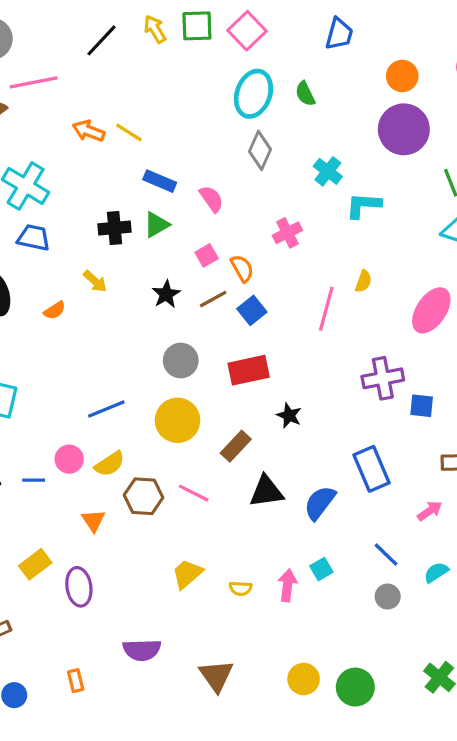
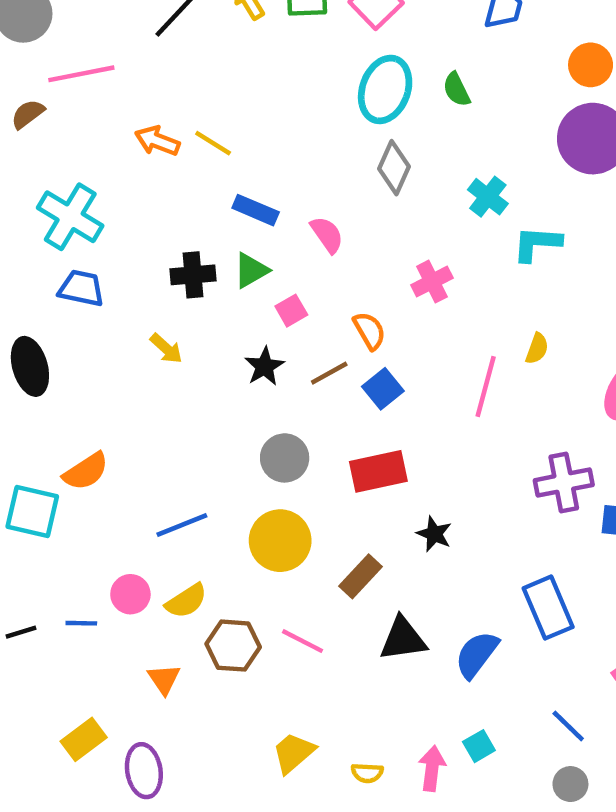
pink square: (207, 255) -> (291, 311), moved
orange semicircle: (55, 310) -> (86, 471), moved, size x1.5

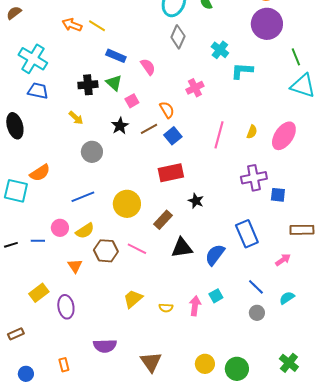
green triangle: (251, 270) -> (114, 83), turned -48
yellow semicircle: (537, 349) -> (252, 132), moved
gray circle: (285, 458) -> (92, 152), moved

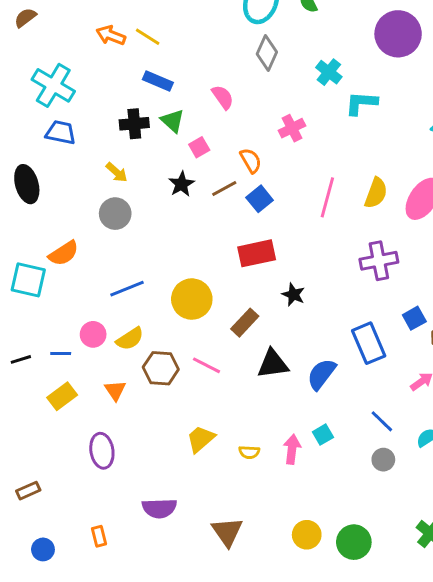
blue rectangle: (116, 56) -> (158, 81), moved
yellow semicircle: (252, 132) -> (376, 193), size x1.5
gray circle: (92, 152) -> (115, 214), moved
blue square: (278, 195) -> (414, 318), moved, turned -35
yellow rectangle: (39, 293) -> (62, 396), moved

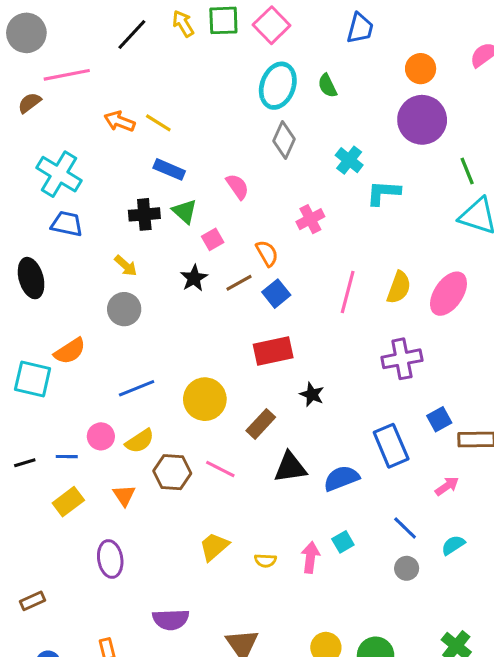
blue semicircle: (321, 374) -> (341, 478), turned 32

